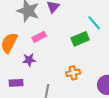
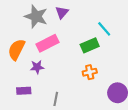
pink rectangle: (39, 37) -> (47, 43), size x1.5
orange cross: (73, 73) -> (90, 72), moved

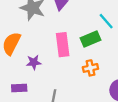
pink rectangle: (47, 43) -> (63, 45), moved, turned -70

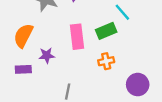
purple rectangle: (19, 88) -> (23, 69), moved

